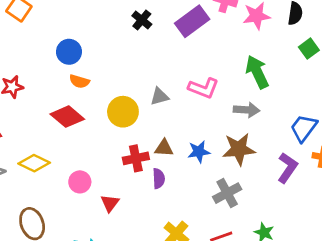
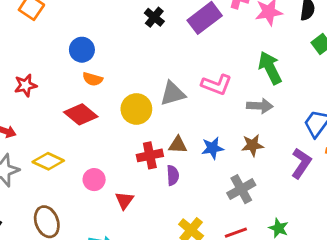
gray triangle: (159, 97) -> (173, 93), size x1.4
brown star: (239, 149) -> (253, 145), size x0.7

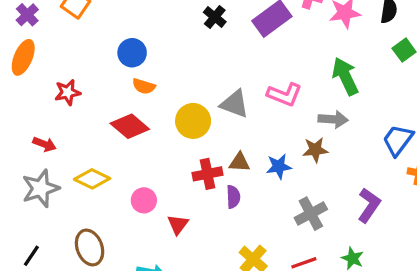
gray triangle: (173, 93) -> (234, 104), turned 36
brown star: (253, 145) -> (315, 150), moved
purple L-shape: (301, 163) -> (369, 205), moved

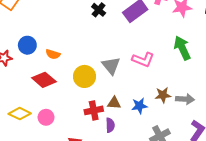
blue circle: (132, 53) -> (27, 45), moved
gray triangle: (234, 104) -> (111, 66), turned 30
gray arrow: (333, 119) -> (185, 99), moved
pink circle: (144, 200) -> (46, 117), moved

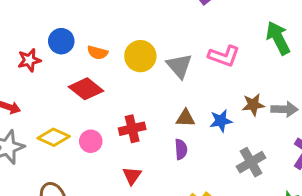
yellow circle: (84, 76) -> (140, 56), moved
red cross: (94, 110) -> (132, 129), moved

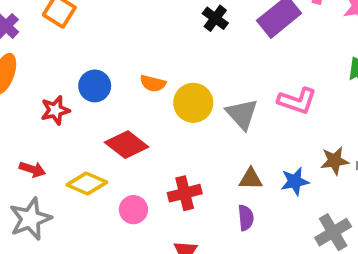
orange semicircle: (97, 53) -> (153, 83), moved
yellow diamond: (54, 137) -> (87, 184), moved

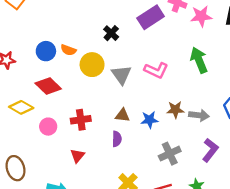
black cross: (215, 18) -> (111, 33), moved
blue circle: (95, 86) -> (46, 51), moved

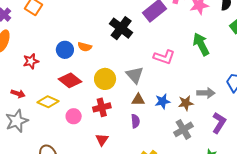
black cross: (111, 33) -> (121, 28), size x1.6
yellow circle: (92, 65) -> (105, 79), moved
gray triangle: (121, 75) -> (135, 75), moved
brown star: (175, 110) -> (186, 103), moved

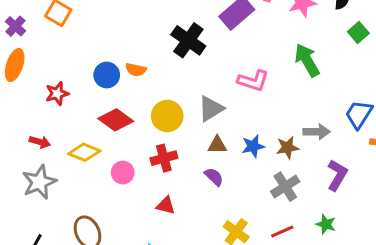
gray triangle: (135, 75) -> (211, 109), turned 42
purple semicircle: (135, 121) -> (214, 177), turned -40
red triangle: (102, 140) -> (166, 205), turned -48

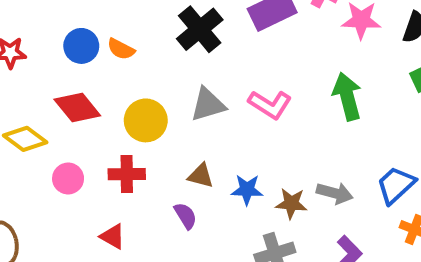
gray triangle: (211, 109) -> (208, 104), moved

